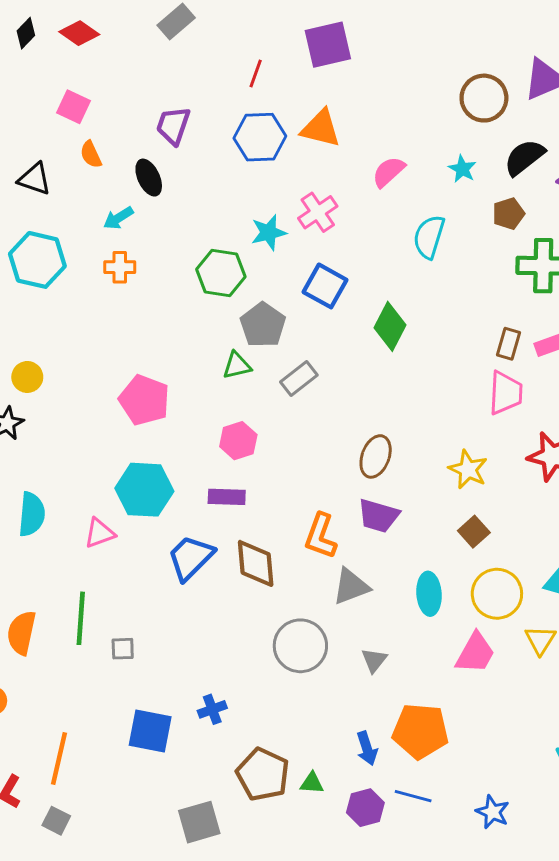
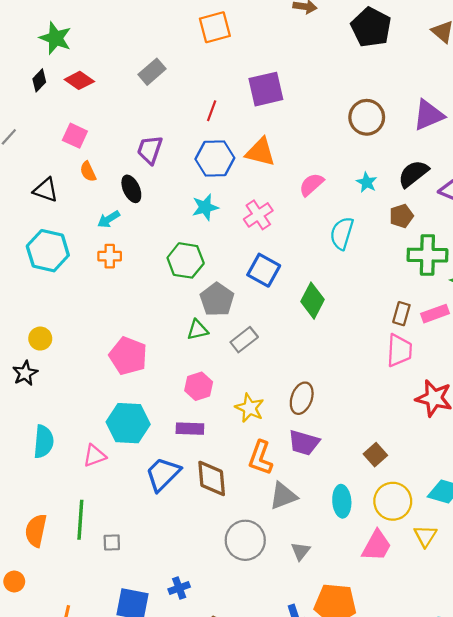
brown circle: (484, 98) -> (367, 117), moved
cyan star: (269, 232) -> (205, 207), moved
yellow star: (468, 469) -> (250, 408), moved

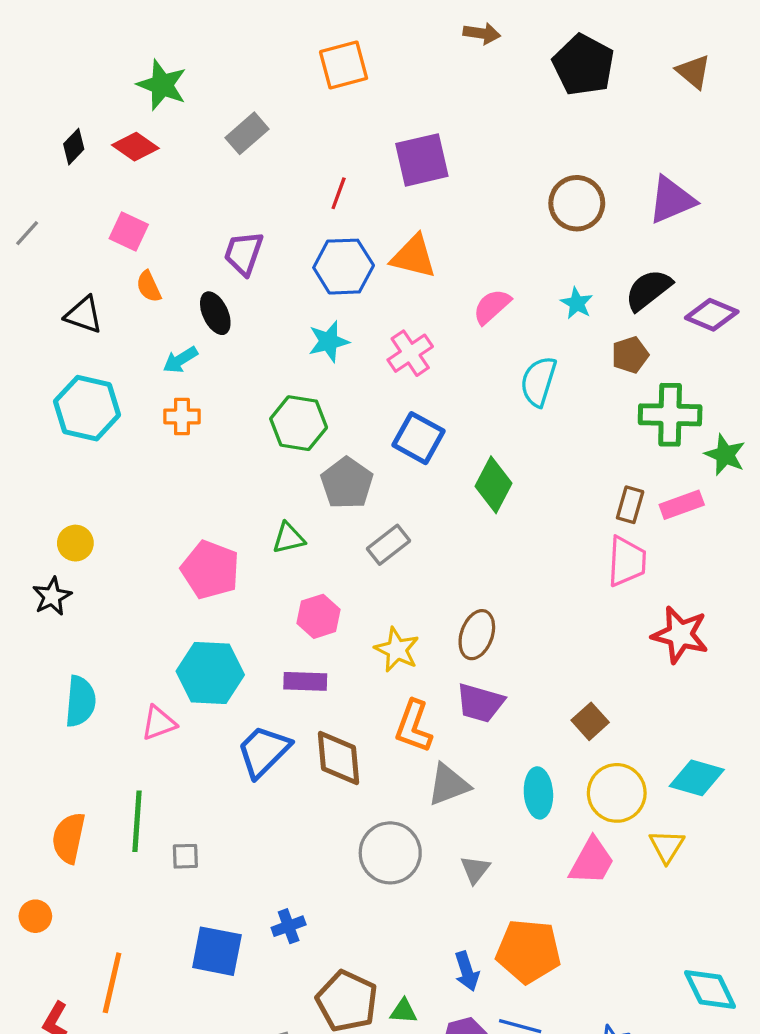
green star: (55, 38) -> (162, 85), moved
green triangle: (198, 330) -> (289, 538), moved

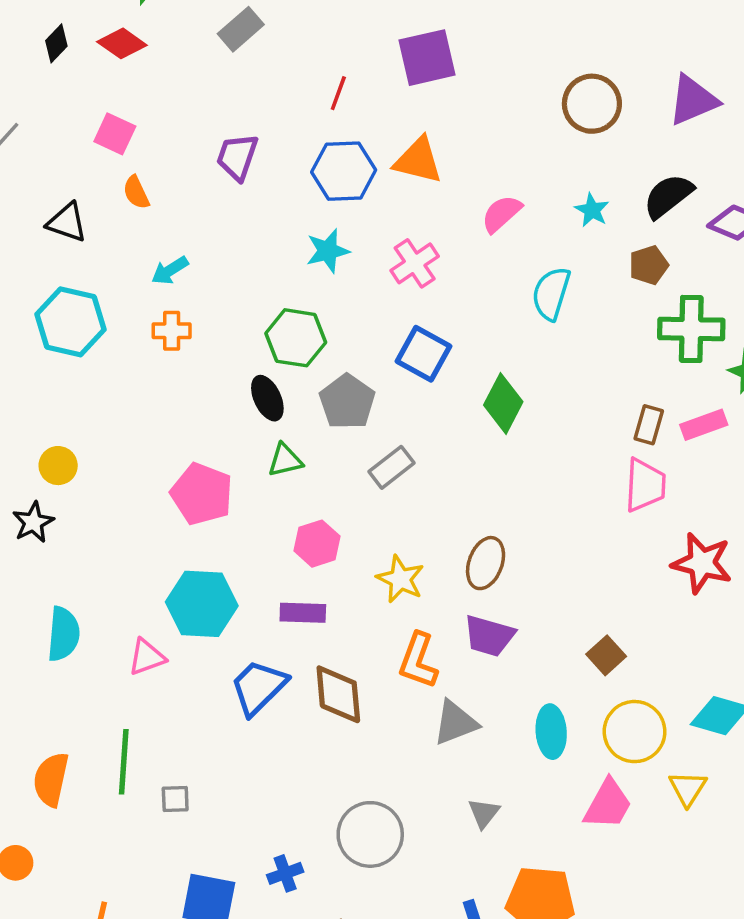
black ellipse: (215, 313) -> (267, 398), moved
gray circle: (390, 853) -> (370, 834), moved

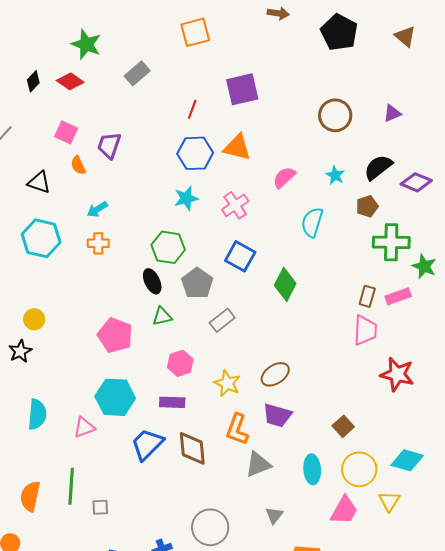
purple triangle: (693, 100) -> (392, 113), size x0.6
purple trapezoid: (237, 157) -> (109, 145), moved
brown ellipse: (486, 563) -> (275, 374), turned 36

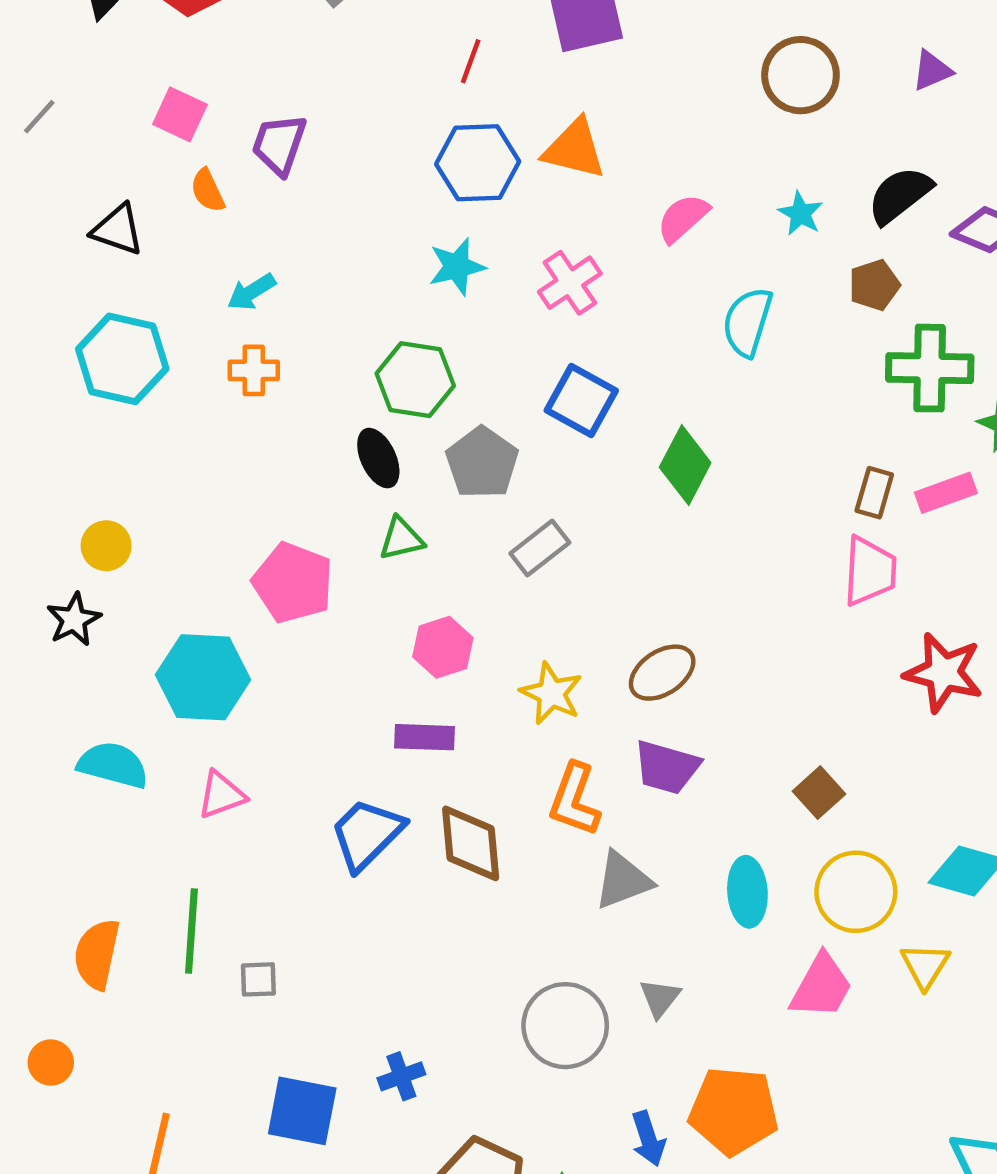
cyan hexagon: (115, 397) -> (203, 677), moved
cyan semicircle: (37, 414) -> (113, 765), turned -80
gray circle: (210, 527) -> (565, 1026), moved

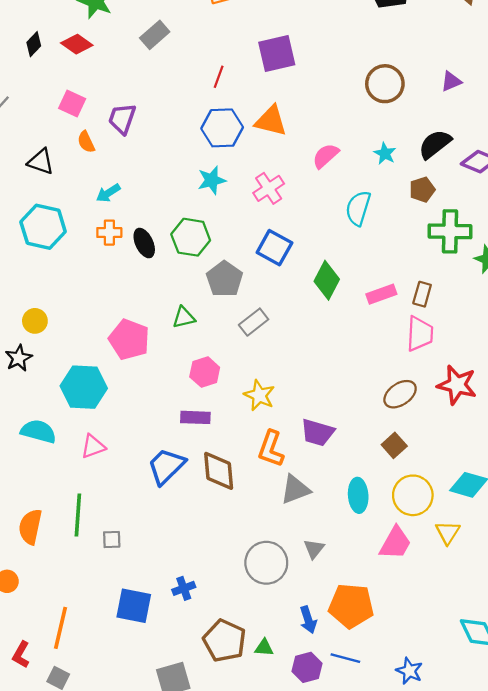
black ellipse: (378, 458) -> (144, 243), moved
pink rectangle: (946, 493) -> (381, 294), moved
brown ellipse: (662, 673) -> (400, 394), moved

